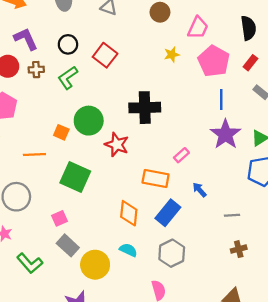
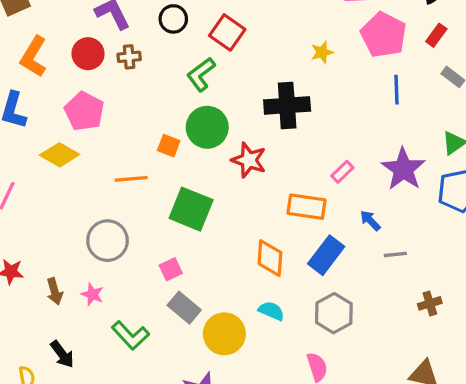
yellow star: (172, 54) -> (322, 52), moved
green L-shape: (68, 78) -> (201, 74), moved
purple star: (225, 134) -> (403, 169), moved
gray line: (232, 215) -> (395, 254), moved

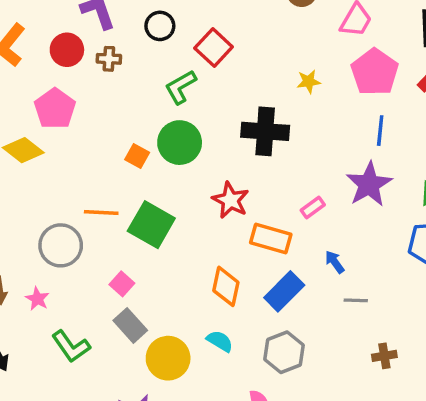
red star: (249, 160) -> (230, 200), moved
purple star: (403, 169) -> (369, 184), moved
orange line: (131, 179) -> (101, 212), moved
pink square: (171, 269) -> (122, 284), turned -30

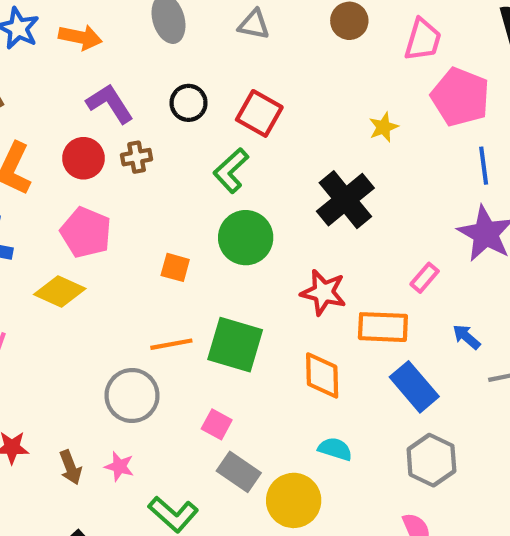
black cross: (265, 131) -> (345, 200), turned -30
orange square: (137, 156) -> (175, 267), moved
orange diamond: (226, 286) -> (322, 375), moved
blue rectangle: (284, 291) -> (414, 387), turned -72
cyan semicircle: (220, 341) -> (335, 449), moved

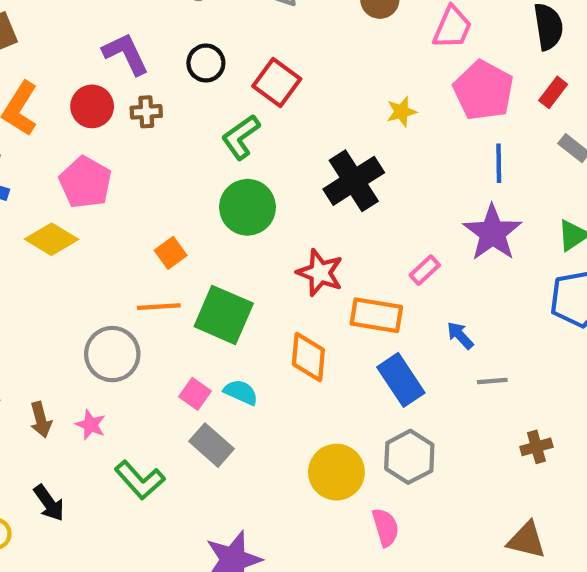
orange square: (175, 267) -> (171, 253), moved, turned 32
cyan semicircle: (335, 449) -> (241, 392), moved
yellow circle: (294, 500) -> (336, 472), moved

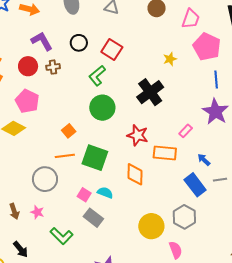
blue rectangle: (401, 380) -> (195, 185), moved

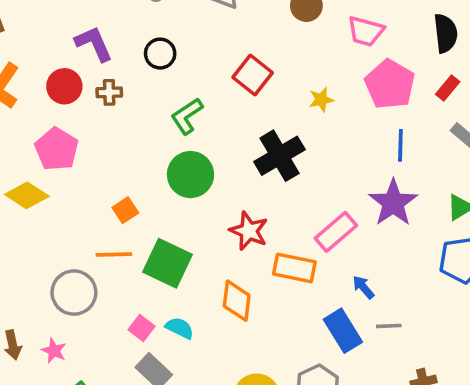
pink trapezoid: (191, 19) -> (366, 31), turned 80
red square: (112, 50) -> (253, 75), moved
pink rectangle: (186, 131) -> (336, 232), size x1.6

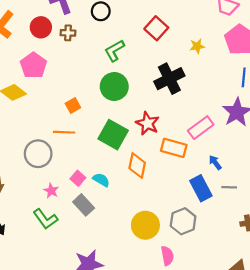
green square: (168, 263) -> (113, 135), moved
pink star: (54, 351) -> (51, 191), moved

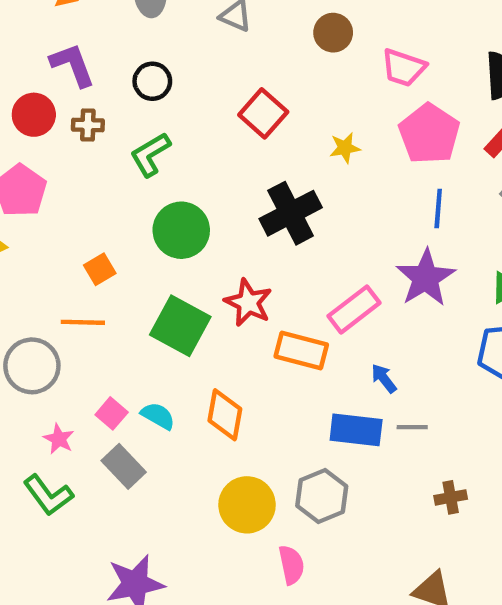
green L-shape: (114, 51) -> (150, 154), moved
orange diamond: (137, 165) -> (225, 415), moved
blue rectangle: (201, 188) -> (356, 430), turned -55

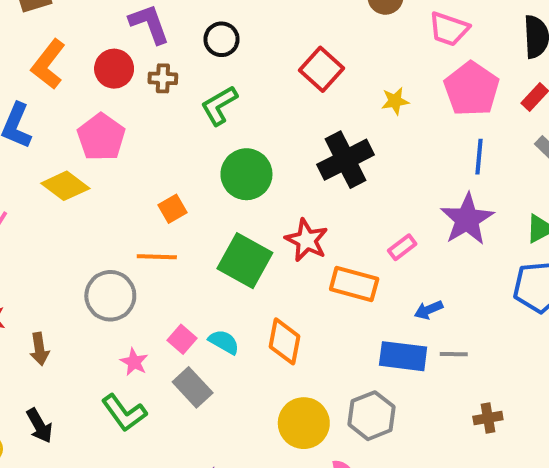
pink rectangle: (354, 309) -> (402, 247), size x0.6
blue arrow: (384, 378) -> (429, 310), turned -76

